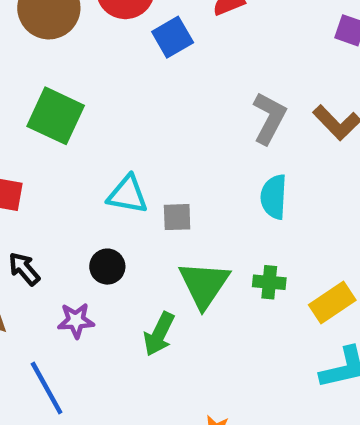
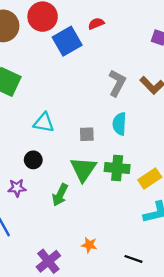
blue square: (173, 37) -> (67, 41), size x1.4
gray square: (177, 217) -> (87, 134), moved
green cross: (269, 282) -> (117, 168), size x1.5

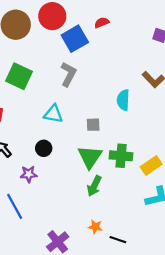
gray L-shape: (117, 83) -> (68, 74), moved
cyan semicircle: (119, 124) -> (123, 100), moved
green arrow: (60, 195) -> (94, 186), moved
black line: (133, 259) -> (118, 240), moved

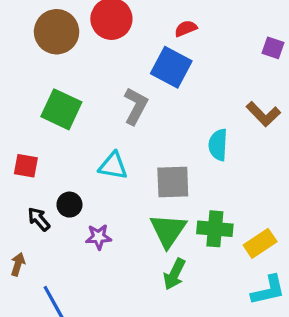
blue square: (75, 39) -> (171, 67), moved, turned -32
gray square: (93, 125) -> (173, 182), size x1.6
black circle: (44, 148) -> (69, 205), moved
purple star: (29, 174) -> (99, 237), moved

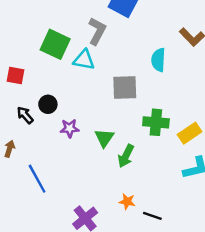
green square: (61, 109) -> (55, 44), moved
cyan triangle: (113, 166) -> (84, 60), moved
green triangle: (168, 230) -> (104, 138), moved, size x0.7

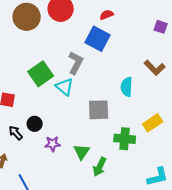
green square: (55, 44) -> (41, 74), turned 30
cyan triangle: (84, 60) -> (65, 87), turned 30
yellow rectangle: (190, 133) -> (153, 123), moved

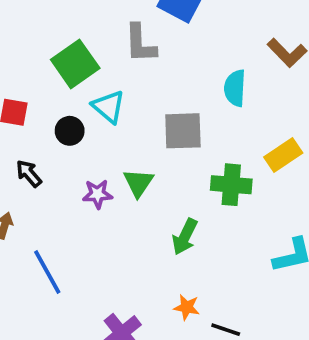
gray L-shape: (76, 63) -> (140, 44), turned 150
cyan triangle: (65, 87) -> (109, 107), moved
black circle: (35, 124) -> (70, 131), moved
green triangle: (82, 152) -> (138, 183), moved

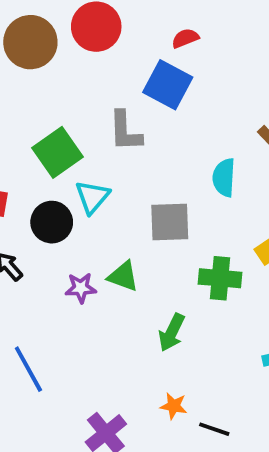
cyan triangle: (109, 107) -> (92, 197), turned 30
black circle: (70, 131) -> (52, 222), size x1.4
green triangle: (138, 183) -> (123, 276), turned -44

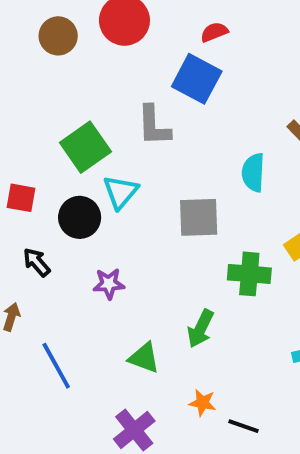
brown circle: (30, 42) -> (58, 36), size x0.7
green triangle: (123, 276) -> (144, 358), moved

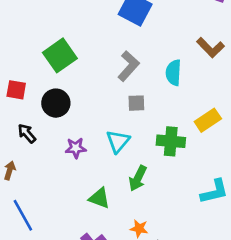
gray L-shape: (154, 126) -> (129, 66), moved, turned -136
cyan triangle: (121, 192) -> (118, 141), moved
gray square: (199, 217) -> (136, 103), size x0.6
blue line: (56, 366) -> (23, 215), moved

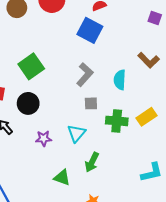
green cross: (171, 141) -> (117, 121), moved

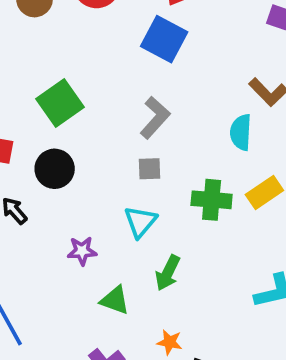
cyan semicircle: (120, 80) -> (241, 132), moved
gray square: (91, 103) -> (149, 169), moved
purple star: (44, 138) -> (82, 251), moved

